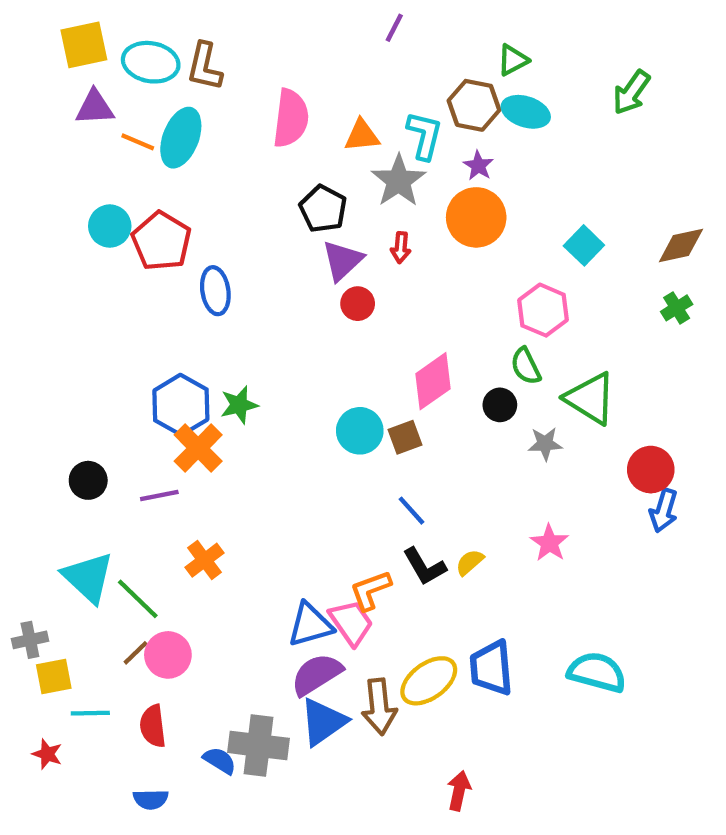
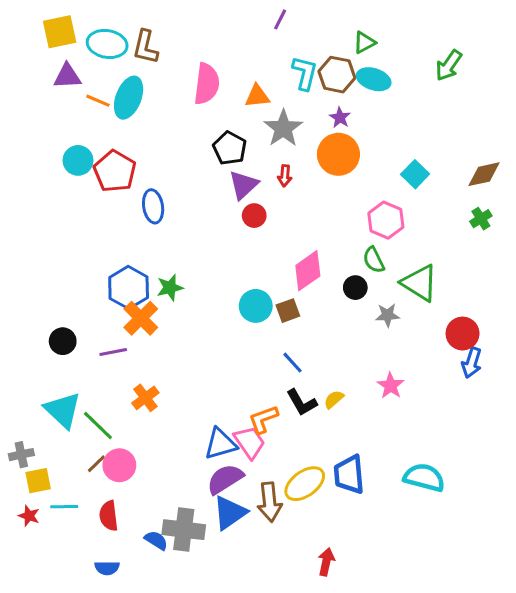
cyan L-shape: (424, 135) -> (305, 73), moved
red star: (47, 754) -> (29, 516), moved

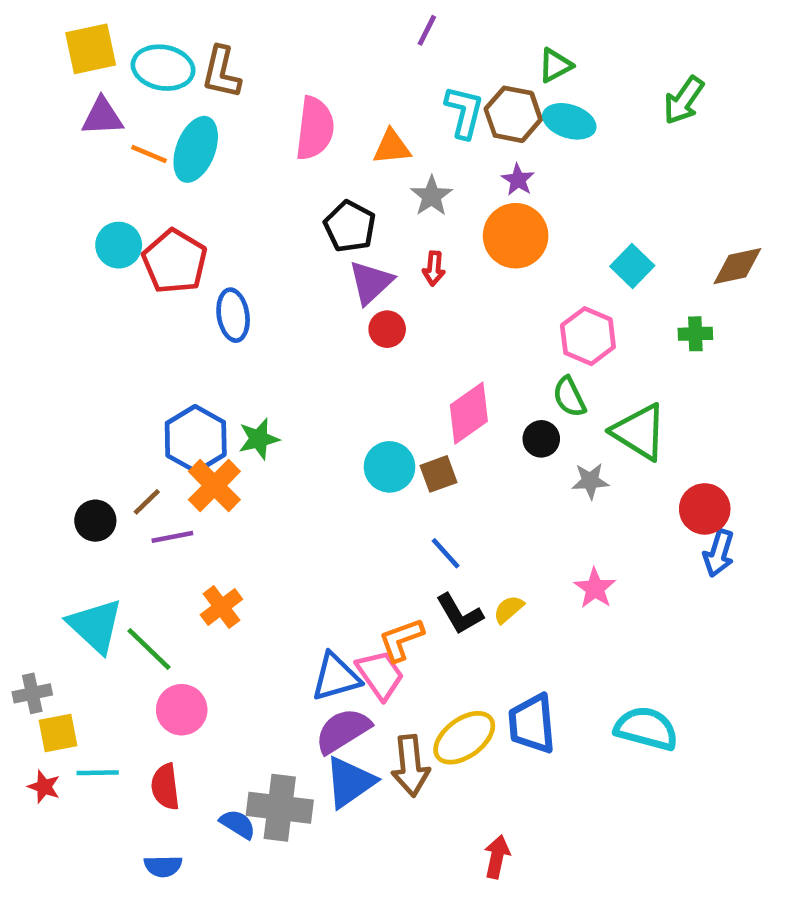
gray star: (283, 128) -> (432, 196), size x0.7
green cross: (481, 219) -> (695, 334), moved, turned 30
brown line: (96, 464) -> (147, 502), moved

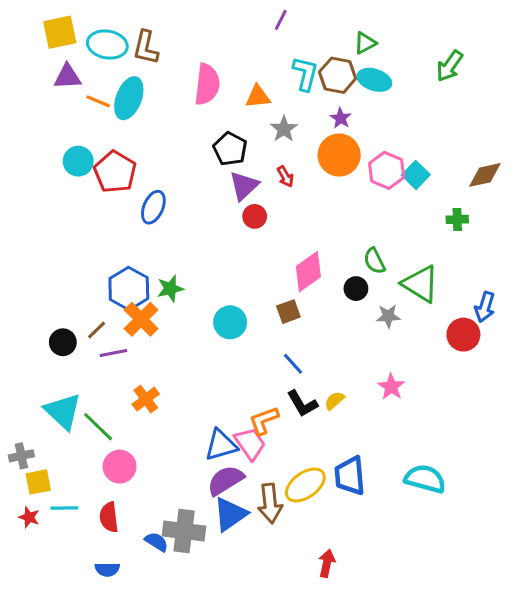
red arrow: (434, 268) -> (285, 176), turned -35
blue ellipse: (233, 315) -> (153, 207), turned 32
pink hexagon: (588, 336) -> (387, 170), moved
cyan circle: (389, 467) -> (230, 322), moved
blue arrow: (719, 553) -> (485, 307), moved

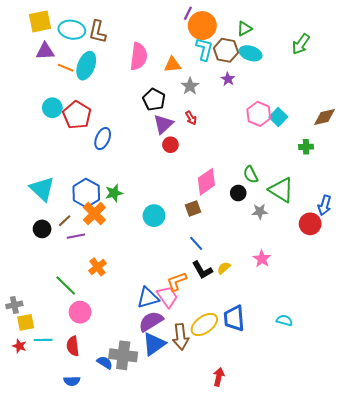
orange circle: (339, 155) -> (202, 26), moved
cyan triangle: (63, 411) -> (42, 189), moved
cyan semicircle: (425, 479) -> (284, 320), size x0.6

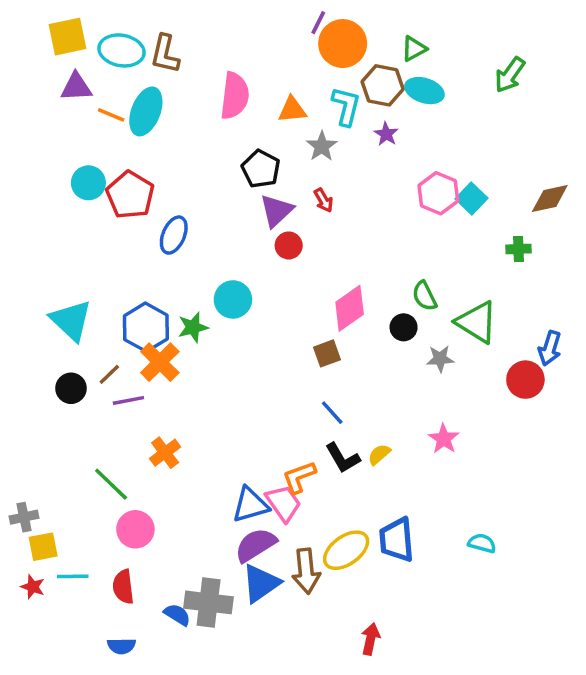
cyan L-shape: (204, 49) -> (346, 106), moved
cyan circle: (154, 216) -> (233, 299), moved

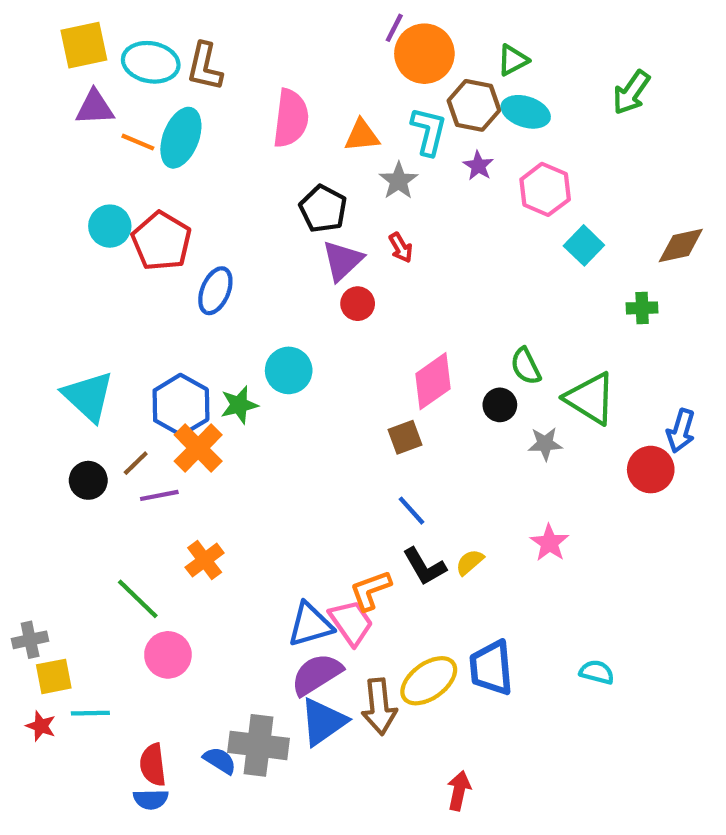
pink hexagon: (438, 193) -> (545, 189), moved
red semicircle: (123, 587) -> (153, 765), moved

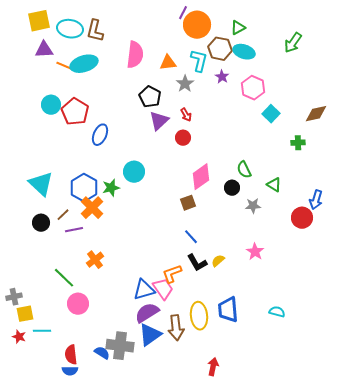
cyan ellipse: (181, 138) -> (84, 64), turned 52
red circle: (358, 304) -> (183, 138), moved
green triangle: (590, 398) -> (274, 185), size x0.6
yellow ellipse: (429, 681) -> (199, 316), turned -60

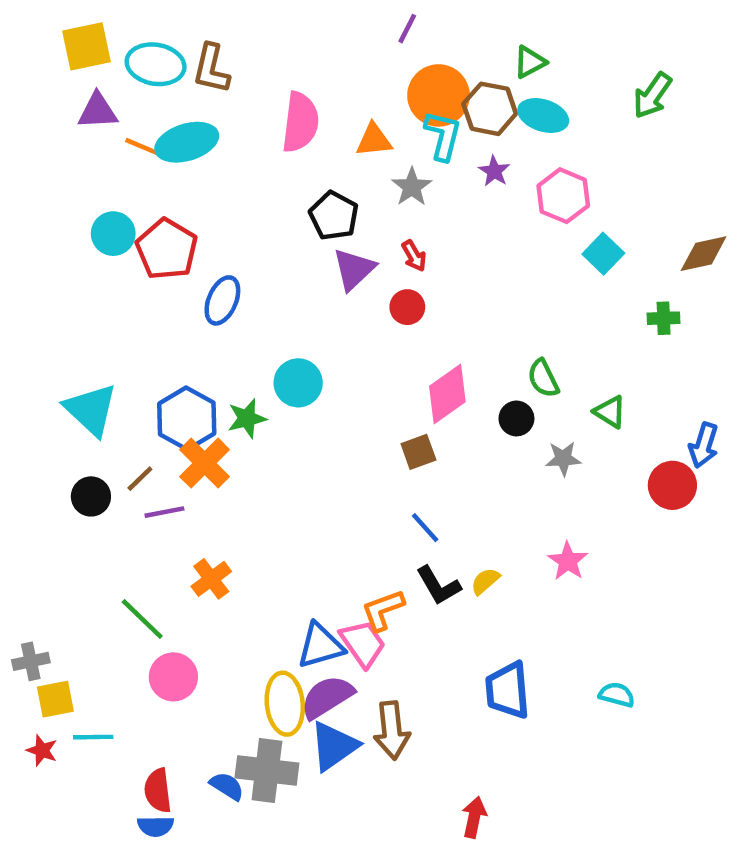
orange circle: (197, 25) -> (438, 95), moved
yellow ellipse: (199, 316) -> (285, 704), moved

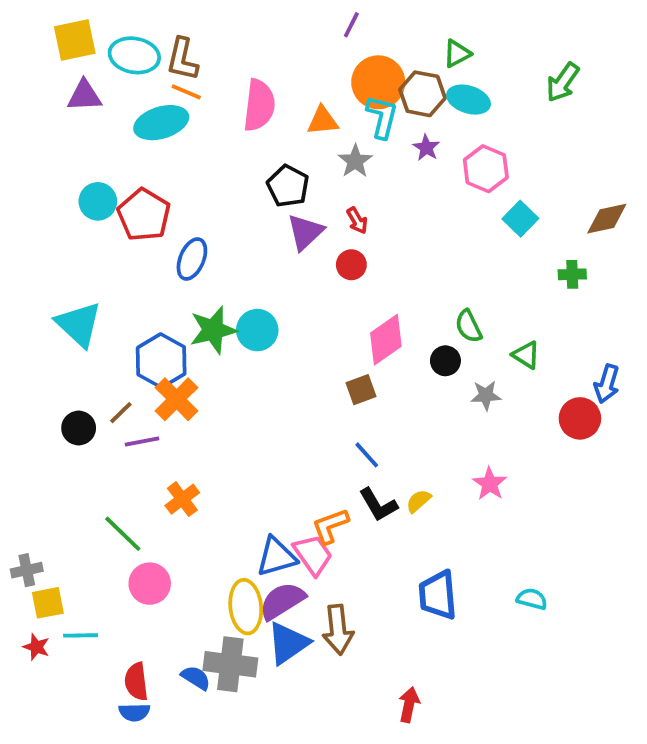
orange line: (142, 147) -> (186, 92), moved
cyan triangle: (91, 410) -> (79, 324), moved
green star: (247, 418) -> (213, 330), moved, size x1.4

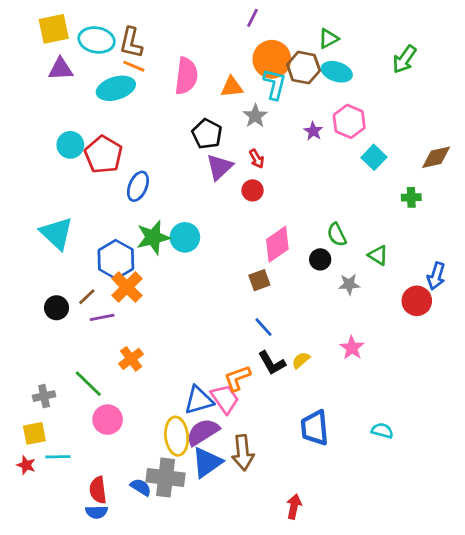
purple star: (426, 148) -> (313, 131), moved
gray cross: (27, 570) -> (44, 396), moved

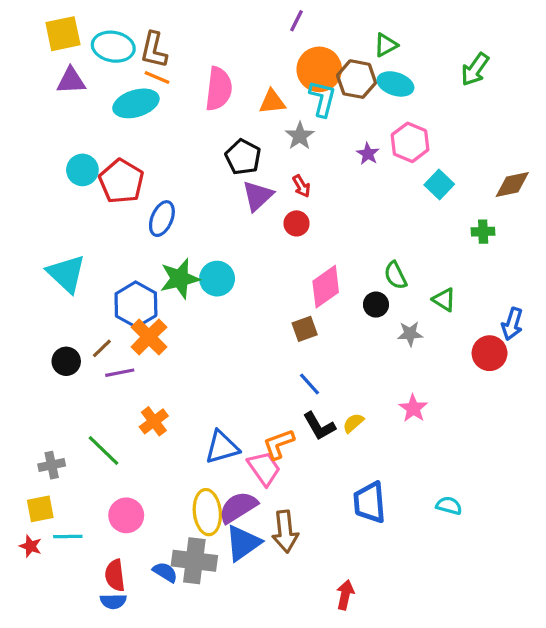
blue triangle: (199, 400) -> (222, 447), moved
pink circle: (108, 420) -> (126, 515), moved

